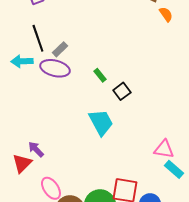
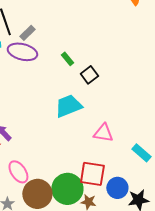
cyan trapezoid: (101, 122) -> (68, 106), turned -84
pink triangle: (164, 149) -> (103, 133), moved

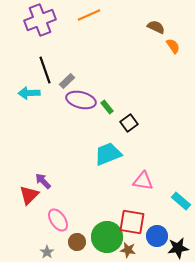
purple ellipse: (22, 52) -> (81, 100), moved
brown circle: (37, 194) -> (77, 242), size x0.6

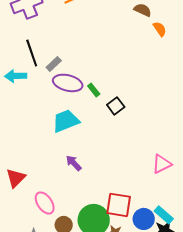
cyan trapezoid: (108, 154) -> (66, 121), moved
purple arrow: (43, 181) -> (74, 163), moved
pink triangle: (143, 181) -> (162, 164), moved, turned -35
cyan rectangle: (181, 201) -> (164, 215), moved

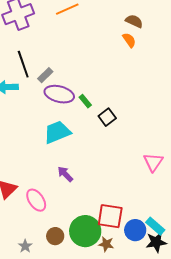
orange semicircle: (160, 29) -> (129, 40), moved
pink triangle: (162, 164) -> (153, 162), moved, turned -30
pink ellipse: (45, 203) -> (36, 200), moved

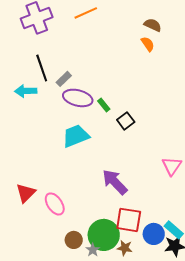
purple arrow: (65, 174) -> (115, 182), moved, size x1.6
gray star: (25, 246) -> (93, 250), moved

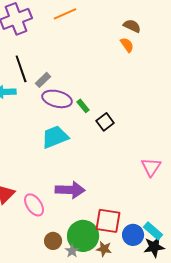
purple arrow: (115, 182) -> (70, 190), moved, turned 136

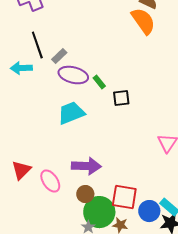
orange semicircle: (127, 45) -> (143, 21), size x1.8
black square: (105, 122) -> (121, 98), turned 30
brown circle: (53, 241) -> (85, 194), moved

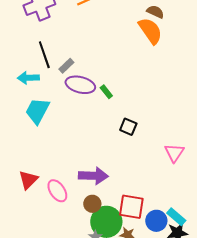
black square: (121, 98) -> (128, 127), moved, turned 30
cyan trapezoid: (71, 113) -> (37, 111), moved, turned -40

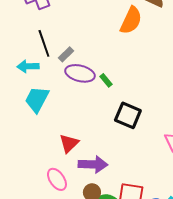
orange semicircle: (150, 31) -> (131, 20), moved, turned 60
black square: (128, 127) -> (128, 115), size x1.5
red triangle: (28, 180) -> (69, 143), moved

